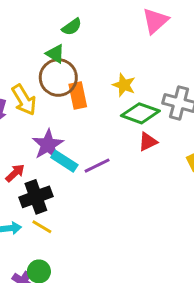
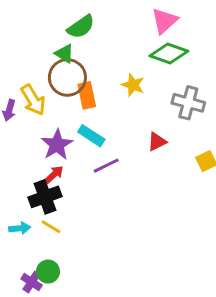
green semicircle: (72, 27) -> (81, 27), size x1.4
green diamond: (140, 113) -> (169, 54), moved
cyan rectangle: (64, 161) -> (91, 136), moved
red arrow: (15, 173) -> (54, 174), moved

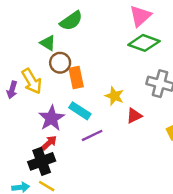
green triangle: (64, 54) -> (48, 43), moved
brown circle: (67, 77) -> (60, 63), size x0.7
yellow star: (133, 85) -> (114, 96), moved

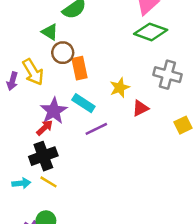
yellow star: (114, 96) -> (120, 88), turned 30
red arrow: (49, 143) -> (45, 128), moved

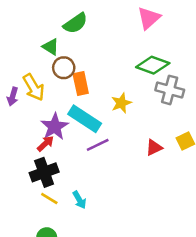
green diamond: (151, 32) -> (153, 65), moved
cyan rectangle: (83, 103) -> (85, 119), size x1.4
red triangle: (140, 108) -> (154, 148), moved
cyan arrow: (21, 183) -> (79, 200), moved, turned 66

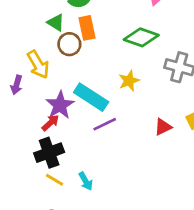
green diamond: (153, 65) -> (141, 37), moved
orange rectangle: (81, 83) -> (87, 28), moved
purple arrow: (13, 97) -> (16, 85), moved

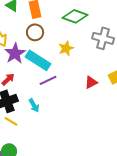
brown circle: (69, 44) -> (35, 32), moved
purple star: (60, 105) -> (15, 53), moved
cyan arrow: (86, 181) -> (34, 105), moved

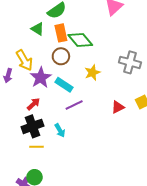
green diamond: (75, 16) -> (80, 40), moved, turned 30
cyan rectangle: (38, 60) -> (64, 85), size x0.7
yellow line: (11, 121) -> (37, 147), turned -32

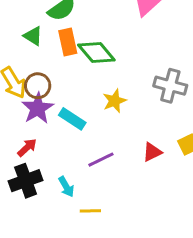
brown circle: (61, 56) -> (38, 86), moved
purple line: (74, 105) -> (101, 160), moved
yellow line: (37, 147) -> (90, 211), moved

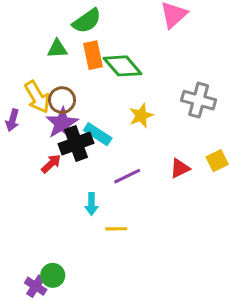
green triangle: (33, 36) -> (57, 49), turned -35
black cross: (26, 181) -> (76, 143), moved
cyan arrow: (66, 187) -> (91, 204), turned 30

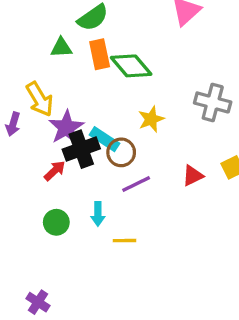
brown circle: (62, 100) -> (121, 152), moved
green circle: (53, 275) -> (56, 222), moved

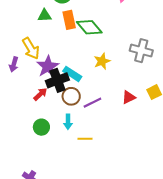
brown circle: (121, 152) -> (71, 96), moved

